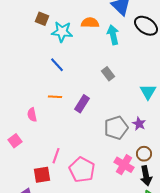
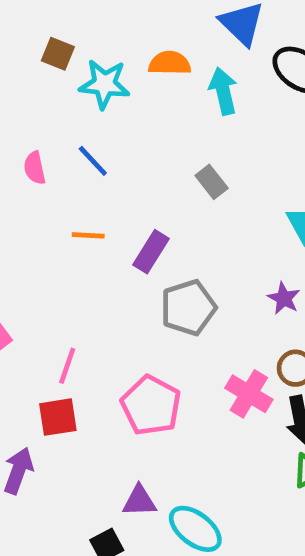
pink semicircle: (32, 115) -> (35, 168), moved
gray pentagon: (116, 128) -> (188, 308), moved
pink line: (56, 156) -> (67, 366), moved

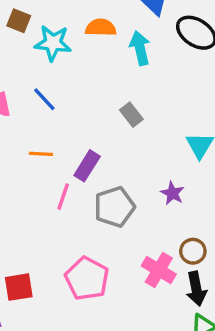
purple star: (284, 298) -> (172, 193), moved
pink line: (67, 366) -> (63, 197), moved

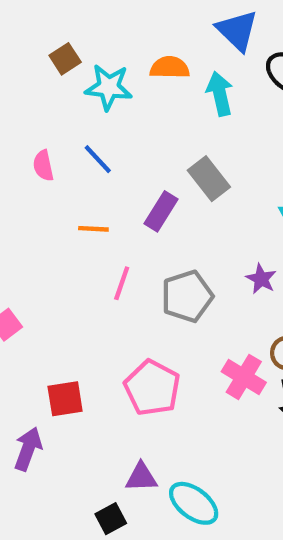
brown square: (19, 21) -> (65, 59), turned 35
gray rectangle: (131, 115) -> (209, 179), size x1.4
purple rectangle: (87, 166) -> (161, 211), moved

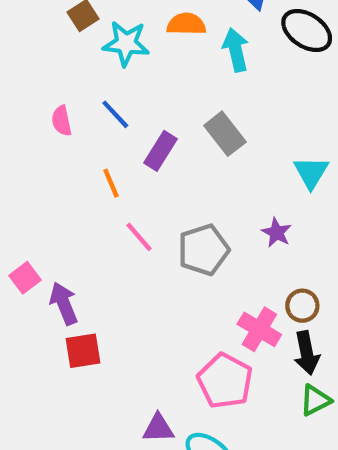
purple rectangle: (161, 211) -> (160, 151), moved
orange line: (93, 229) -> (111, 183), turned 64
pink line: (122, 283) -> (139, 237), turned -60
pink pentagon: (152, 388) -> (225, 381), moved
purple arrow: (28, 449) -> (64, 304), moved, turned -42

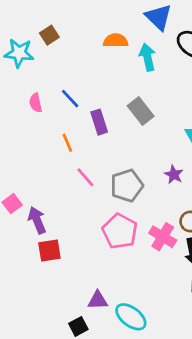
cyan star: (126, 43) -> (19, 53), moved
purple rectangle: (160, 151) -> (99, 122), turned -50
pink pentagon: (225, 381) -> (120, 231), moved

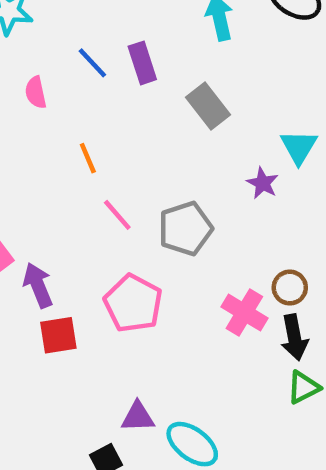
blue line: (70, 99) -> (92, 63), moved
purple rectangle: (99, 122) -> (142, 63), moved
purple star: (174, 175) -> (263, 183), moved
pink pentagon: (120, 231) -> (133, 303), moved

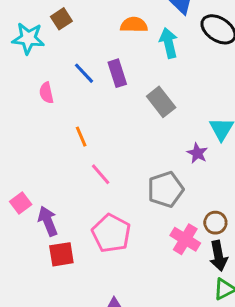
gray pentagon: (185, 229) -> (166, 189), moved

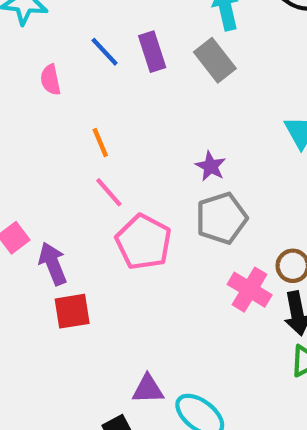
gray rectangle: (161, 102) -> (215, 60), moved
purple star: (197, 153) -> (211, 166), moved
pink line: (101, 174) -> (109, 192), moved
pink pentagon: (111, 233) -> (144, 242), moved

